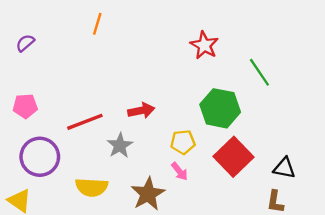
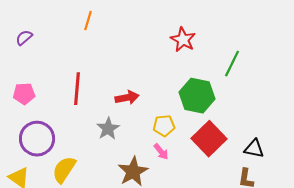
green line: (259, 72) -> (232, 64), turned 60
red line: (85, 122) -> (77, 89), moved, turned -64
yellow semicircle: (92, 187) -> (64, 170), moved, turned 120

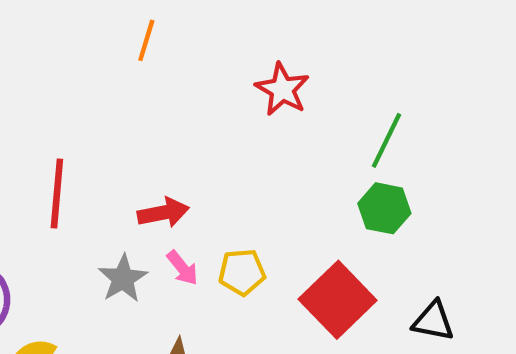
orange line: (88, 21) -> (146, 40), moved
green hexagon: (197, 96) -> (384, 208), moved, size x0.7
pink arrow: (161, 152) -> (182, 268), moved

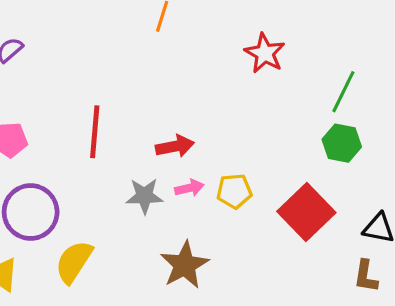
pink arrow: (182, 268) -> (189, 188), turned -64
gray star: (123, 279) -> (144, 196), turned 30

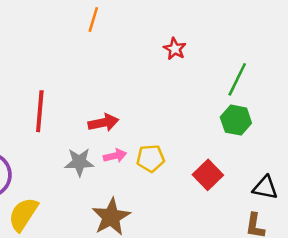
red star: (265, 53) -> (175, 49), size x0.7
red square: (306, 212) -> (208, 175), size x0.7

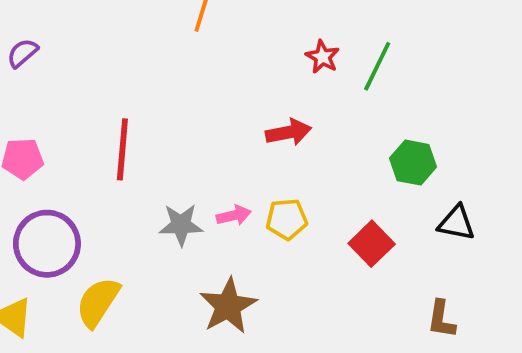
green line: (237, 79) -> (377, 66), moved
red arrow: (103, 123) -> (289, 132), moved
black triangle: (265, 188) -> (456, 223), moved

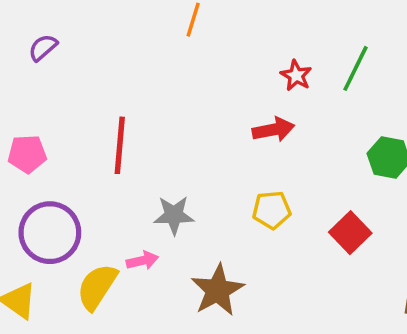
purple semicircle: (22, 53) -> (43, 48), moved
red star: (322, 57) -> (296, 75), moved
pink arrow: (234, 215) -> (142, 261), moved

